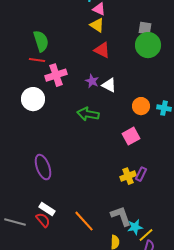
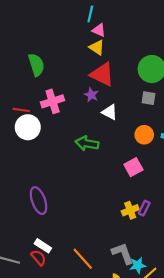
gray square: (145, 28) -> (149, 98), moved
red triangle: (102, 50) -> (102, 74), size x1.4
red line: (37, 60) -> (21, 110), moved
purple star: (92, 81) -> (91, 95), moved

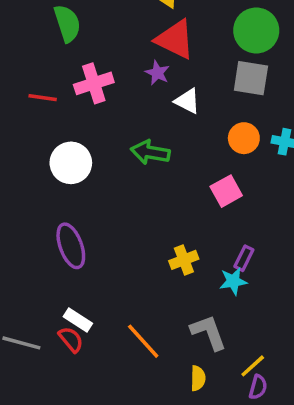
gray square: (149, 98) -> (251, 78), size x1.5
white circle: (28, 127) -> (71, 163), moved
yellow cross: (130, 210) -> (184, 260), moved
cyan star: (138, 265) -> (233, 281), moved

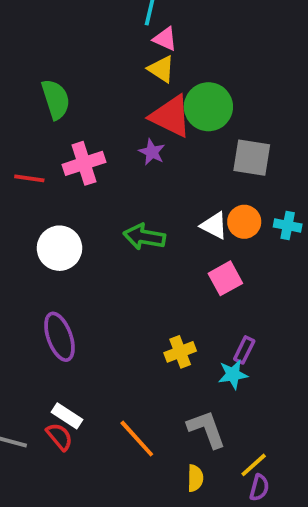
green circle: (256, 30) -> (208, 107), moved
white triangle: (187, 101) -> (214, 226), moved

